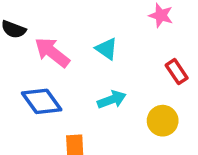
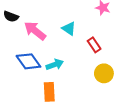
red rectangle: (177, 72) -> (94, 45), moved
cyan arrow: (112, 100) -> (55, 65), moved

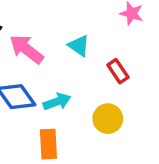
yellow circle: (104, 73) -> (108, 119), moved

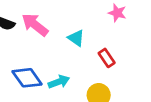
pink arrow: (26, 49) -> (35, 25), moved

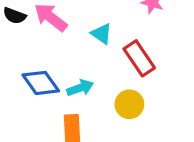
red rectangle: (107, 58) -> (139, 58), size x1.5

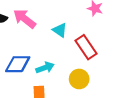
blue diamond: (41, 83) -> (18, 64), turned -55

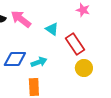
yellow circle: (79, 79) -> (84, 68), moved

